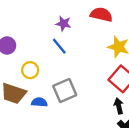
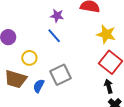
blue semicircle: (39, 102) -> (39, 86), turned -64

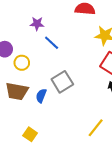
purple star: (57, 16) -> (37, 24), moved
yellow circle: (29, 58) -> (22, 63), moved

